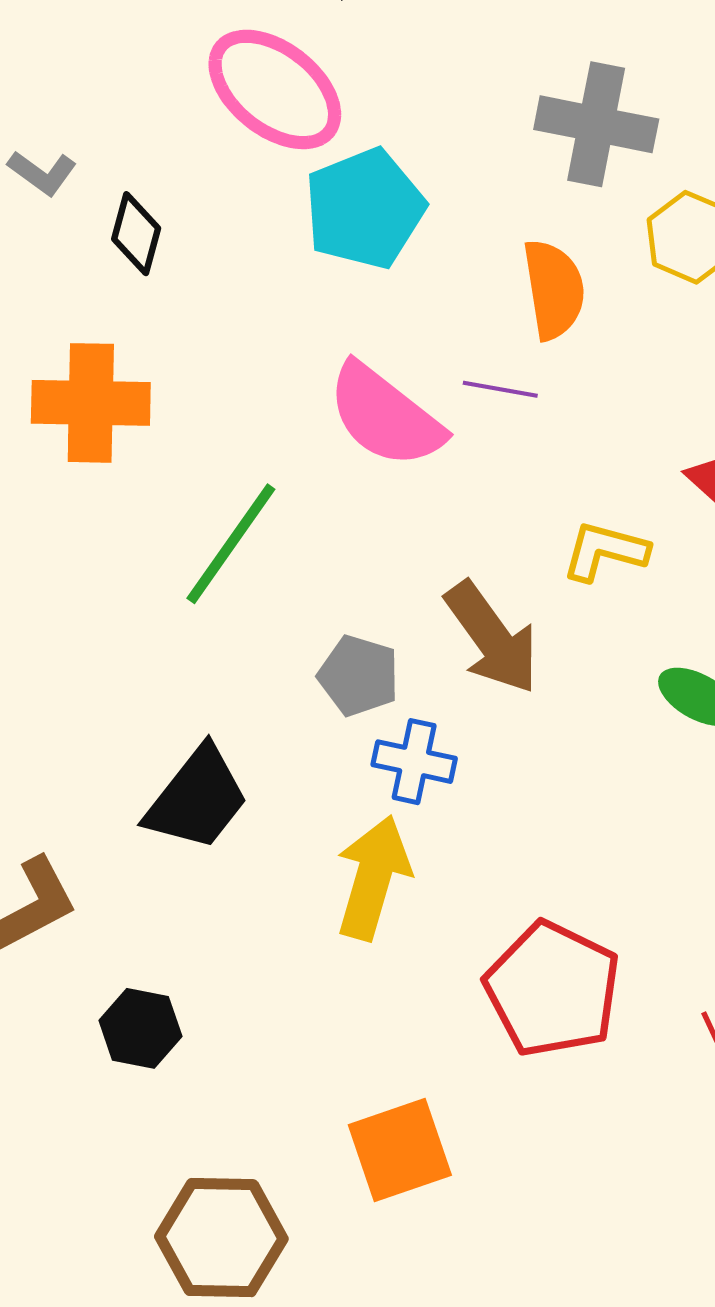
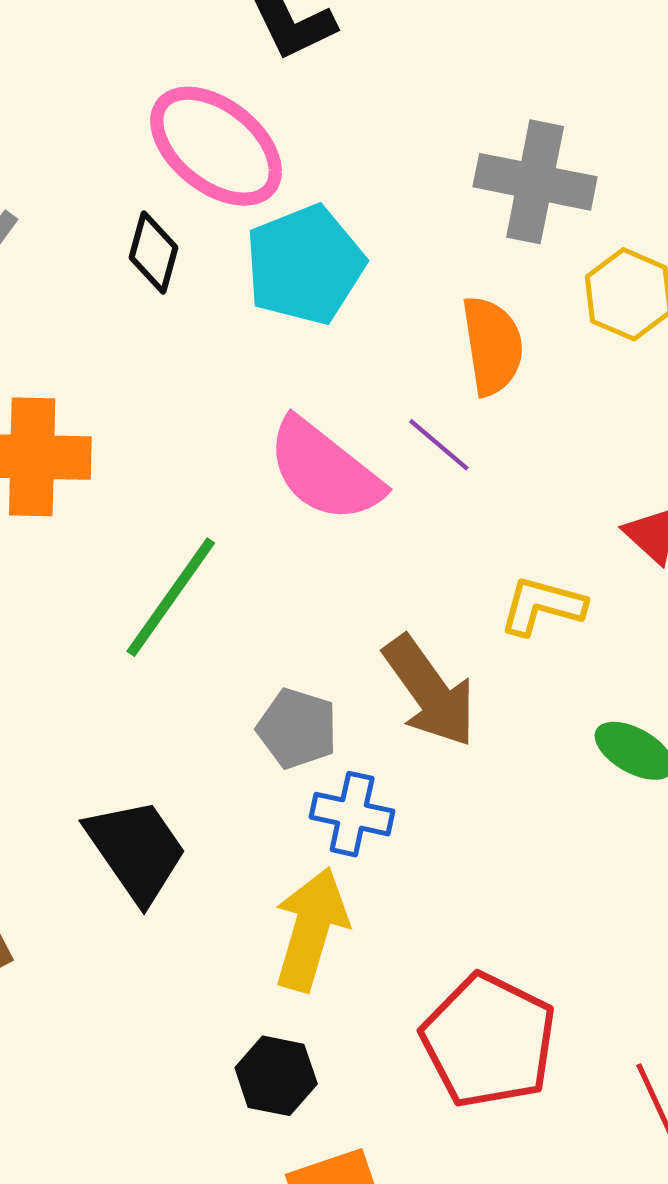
black diamond: (136, 234) -> (153, 252), moved
purple line: (500, 389) -> (439, 445), turned 30
black trapezoid: (197, 799) -> (136, 850), turned -73
black hexagon: (140, 1028) -> (276, 1076), moved

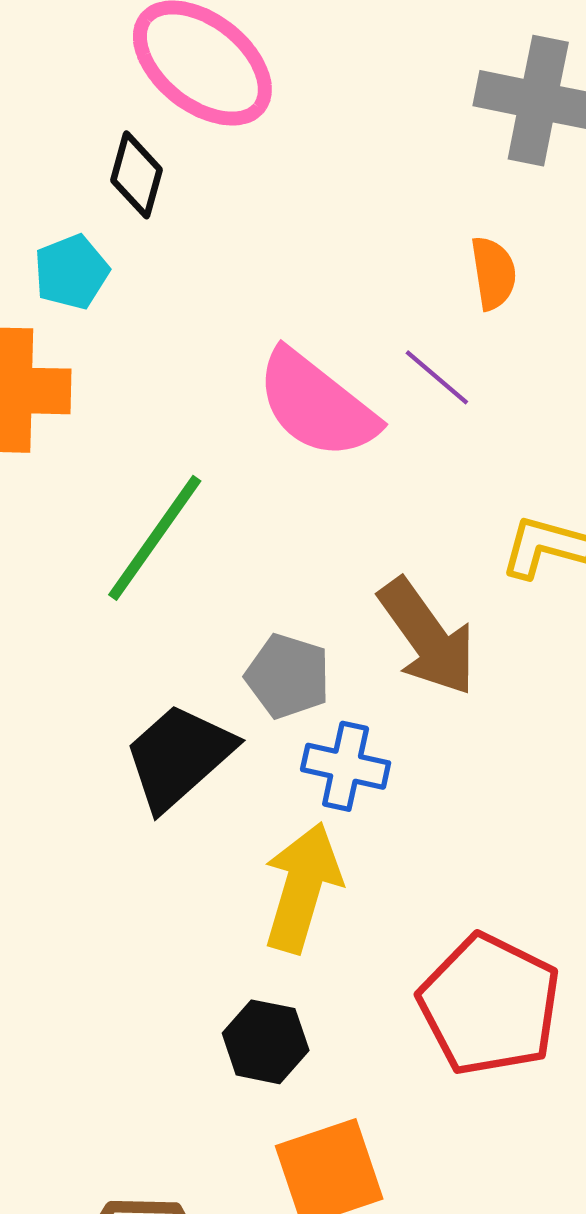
cyan pentagon: (305, 265) -> (71, 272), moved, size x0.6
orange semicircle: (492, 346) -> (493, 273), size x0.7
black trapezoid: (136, 850) -> (179, 757), moved, turned -97

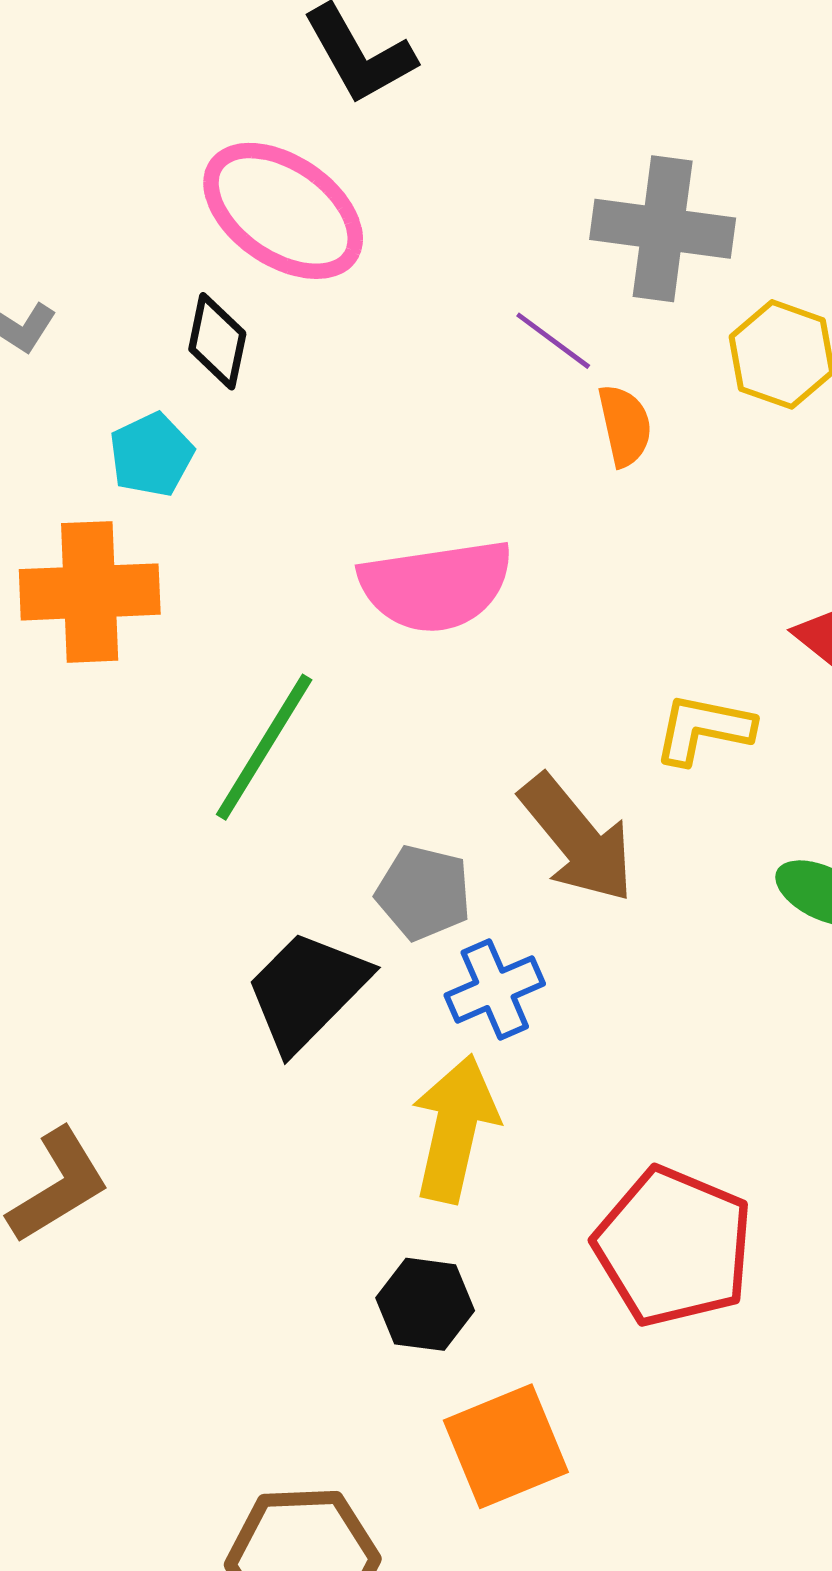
purple line: (437, 377) -> (553, 341), moved
pink semicircle: (317, 405) -> (436, 586), turned -43
blue cross: (346, 766) -> (495, 989), turned -32

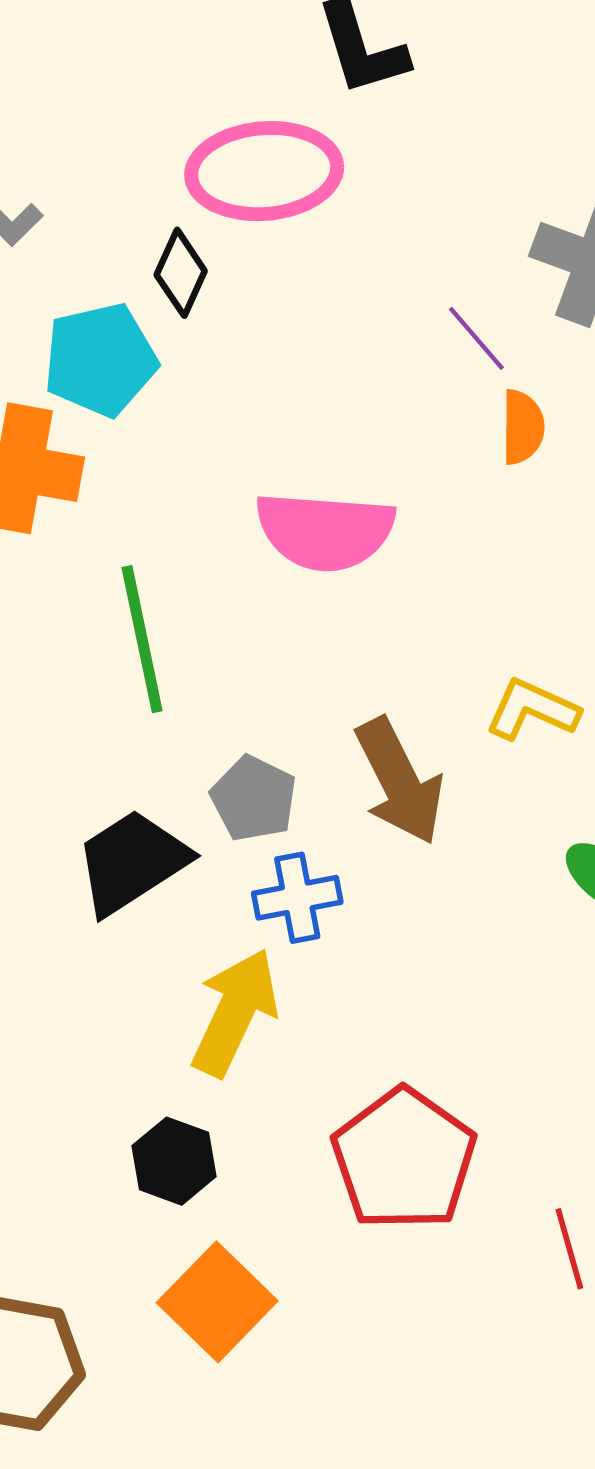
pink ellipse: (283, 211) -> (264, 171), turned -52
cyan pentagon: (151, 455) -> (100, 360), size x1.5
green line: (264, 747) -> (142, 639), turned -56
orange square: (506, 1446) -> (217, 1302), turned -36

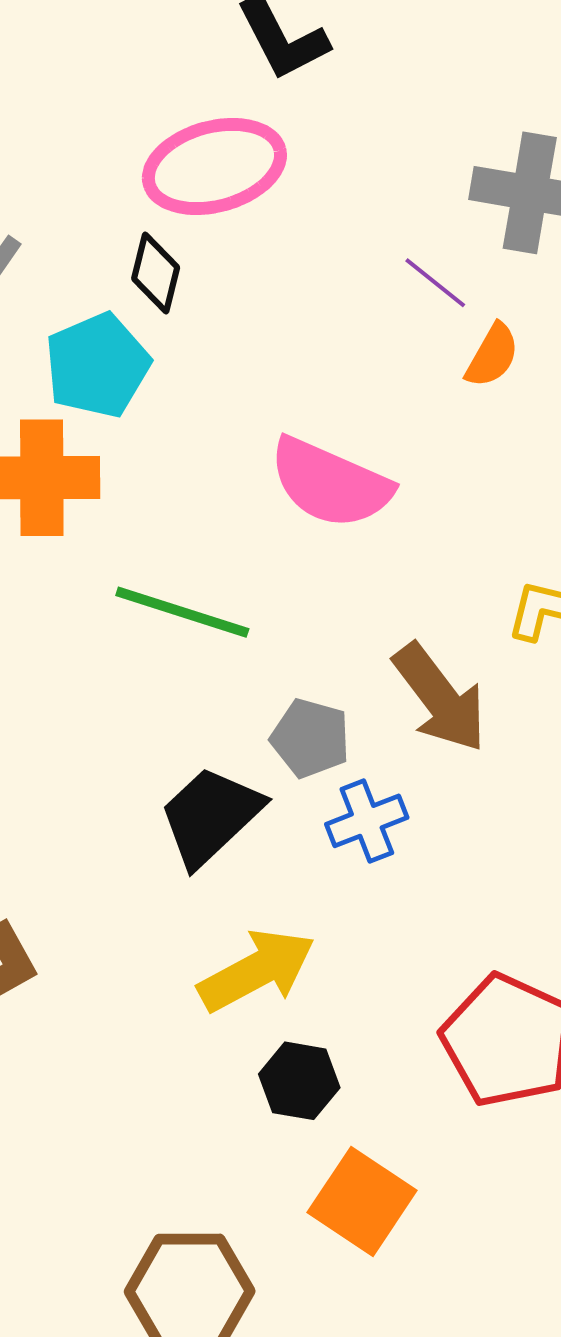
orange semicircle: (523, 427) -> (492, 356), turned 40
pink semicircle: (325, 531) -> (330, 483), turned 30
green line: (142, 639) -> (182, 612), turned -50
yellow arrow: (235, 1012) -> (257, 970), moved, turned 47

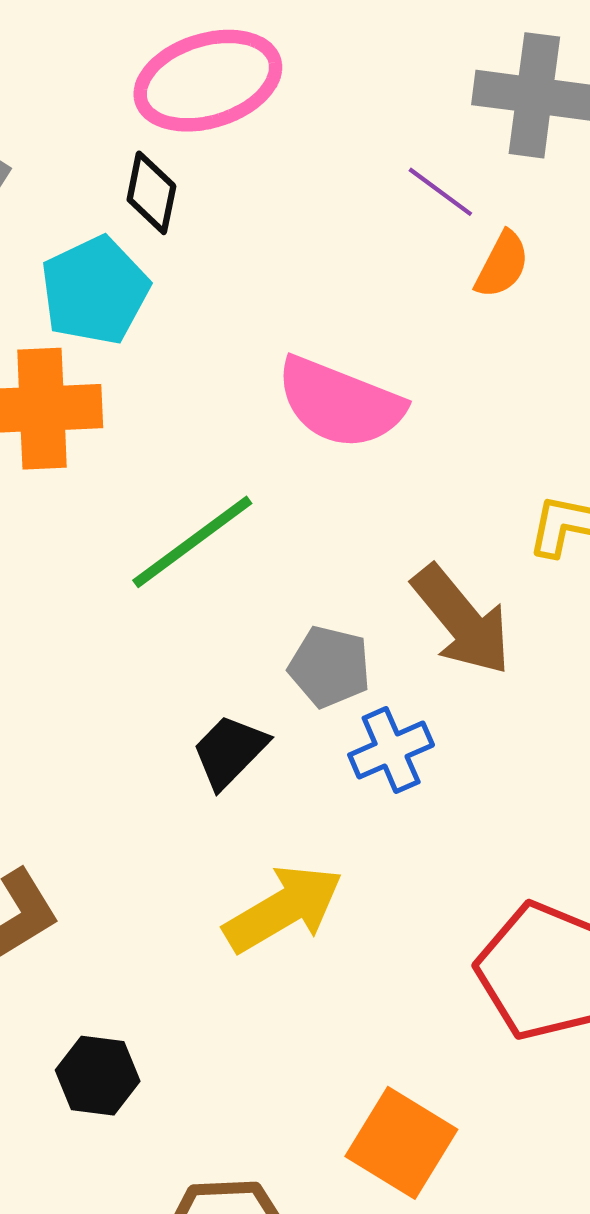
green line: (182, 612) -> (192, 542), turned -52
black trapezoid: (210, 816) -> (230, 751), size x0.7
black hexagon: (299, 1081) -> (98, 1076), moved

